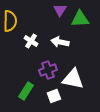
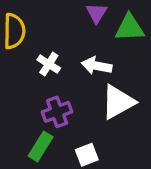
purple cross: (48, 70) -> (57, 112), moved
white triangle: (73, 79) -> (118, 102), moved, turned -40

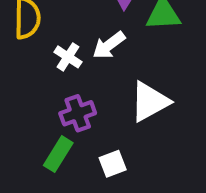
white arrow: (97, 66) -> (109, 45), moved, turned -48

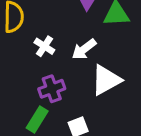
white arrow: (109, 45) -> (84, 49), moved

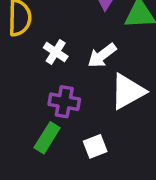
purple cross: (52, 89) -> (64, 102), turned 30

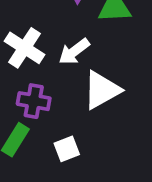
white cross: (56, 52) -> (25, 48), size x1.5

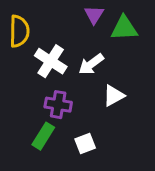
white triangle: (102, 90) -> (114, 96), size x0.7

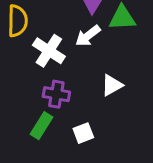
white arrow: (91, 64) -> (88, 36), moved

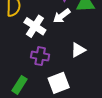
green rectangle: (41, 126) -> (19, 85), moved
white square: (83, 133) -> (59, 83), size x1.5

